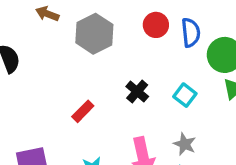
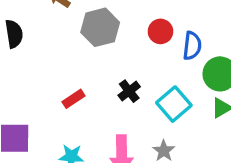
cyan square: (185, 95) -> (174, 104), size x1.5

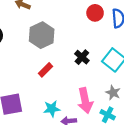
gray hexagon: (100, 27) -> (42, 35), moved

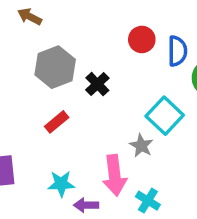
black cross: (82, 57) -> (97, 84), moved
gray star: (113, 93) -> (141, 146), moved

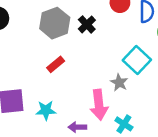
black cross: (97, 84) -> (87, 24), moved
cyan star: (61, 184) -> (46, 110), moved

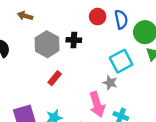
black cross: (87, 24) -> (74, 40), turned -32
cyan square: (137, 60) -> (121, 61), turned 30

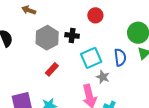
blue semicircle: (121, 19) -> (120, 57), moved
cyan square: (121, 61) -> (91, 58), moved

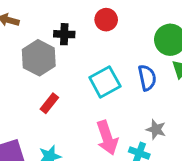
black cross: (72, 35) -> (64, 34), moved
gray star: (103, 77) -> (156, 129), moved

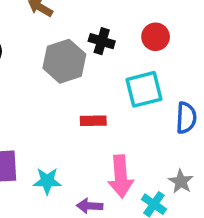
cyan square: (105, 82) -> (144, 89), moved
red rectangle: (49, 103) -> (93, 121), moved, turned 36

